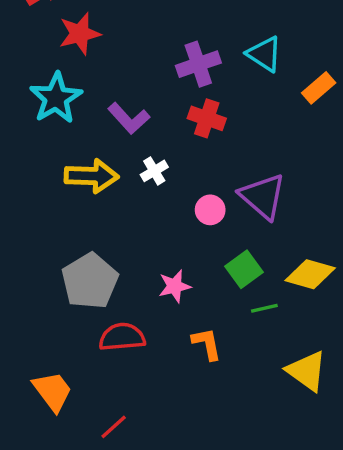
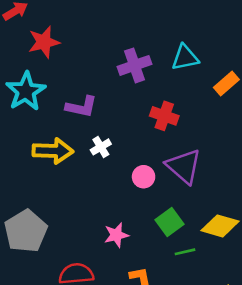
cyan triangle: (264, 54) -> (185, 58), turned -44
purple L-shape: (129, 118) -> (81, 107), turned -36
red cross: (207, 118) -> (164, 116), moved
gray pentagon: (90, 281) -> (26, 231), moved

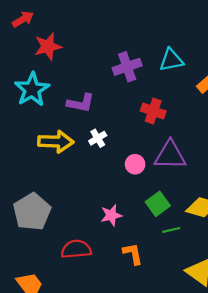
purple triangle: (184, 166) -> (170, 155), turned -40

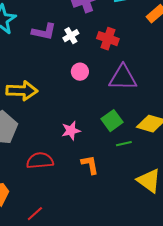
white cross: (98, 138) -> (71, 36), moved
yellow arrow: (56, 142) -> (22, 91), moved
pink circle: (135, 164) -> (80, 72), moved

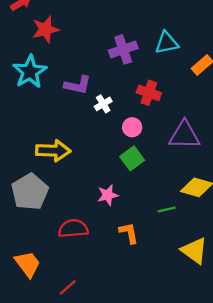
white cross: (71, 36) -> (103, 104), moved
pink circle: (80, 72) -> (132, 127), moved
purple triangle: (123, 78) -> (184, 135), moved
green square: (112, 121) -> (132, 158), moved

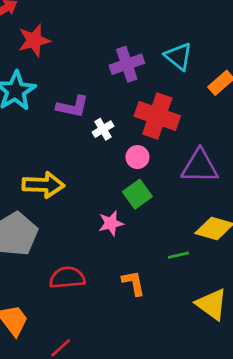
cyan triangle: (167, 43) -> (179, 56), turned 50
red cross: (149, 93) -> (157, 116), size x1.5
pink star: (108, 195) -> (111, 223), moved

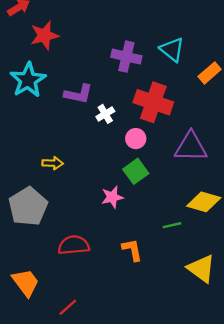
purple cross: (127, 64) -> (126, 57), turned 32
yellow arrow: (43, 185) -> (53, 163), size x0.6

